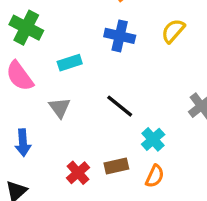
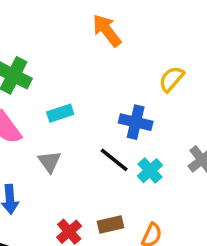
blue cross: (120, 36) -> (136, 122), moved
cyan cross: (153, 139) -> (150, 171), moved

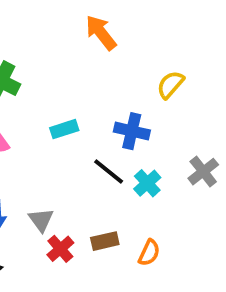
cyan rectangle: (60, 113) -> (64, 129), moved
gray triangle: (49, 162) -> (41, 220), moved

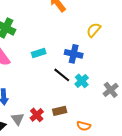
gray cross: (203, 172) -> (111, 90), moved
gray triangle: (41, 220) -> (18, 119), moved
orange semicircle: (149, 253) -> (84, 126), moved, turned 80

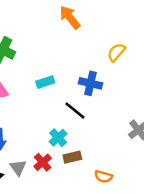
cyan cross: (82, 81) -> (58, 138), moved

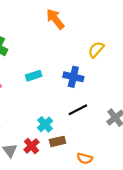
black line: (75, 111) -> (78, 110), moved, turned -66

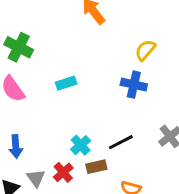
blue cross: (73, 77) -> (134, 85), moved
black line: (78, 110) -> (121, 142), moved

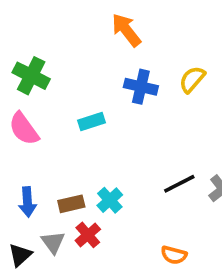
blue cross: (134, 85) -> (141, 87), moved
black line: (121, 142) -> (179, 184), moved
brown rectangle: (96, 167) -> (71, 204), moved

